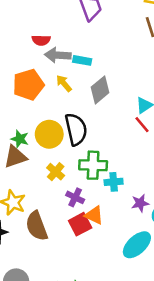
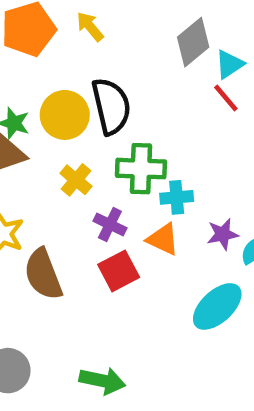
gray diamond: (100, 90) -> (193, 42), moved
orange triangle: (94, 215) -> (163, 239), moved

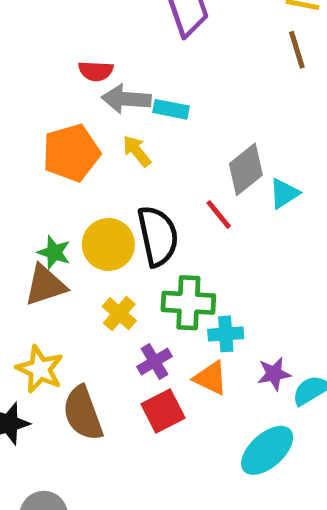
red line: (226, 98) -> (219, 214), moved
purple cross: (110, 224) -> (155, 361), turned 32

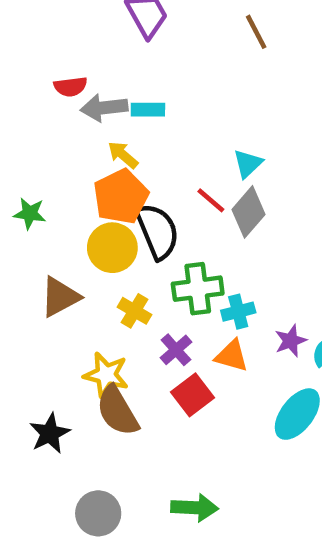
orange pentagon: (71, 153) -> (121, 197), moved
gray diamond: (246, 169) -> (248, 212), moved
cyan triangle: (284, 193) -> (248, 164), moved
green star: (54, 252) -> (30, 213), moved
yellow star: (40, 369) -> (106, 375), moved

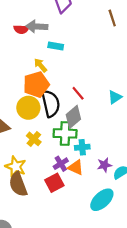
gray arrow: (104, 108) -> (37, 27), moved
cyan triangle: (248, 164) -> (115, 97), moved
gray diamond: (248, 212) -> (73, 117), moved
purple cross: (176, 350) -> (61, 164), moved

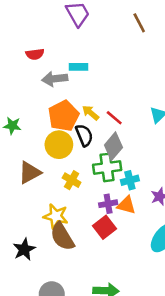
gray arrow: (37, 27) -> (55, 79), moved
yellow arrow: (40, 65) -> (91, 113), moved
black semicircle: (51, 104) -> (84, 135), size x0.7
purple cross: (61, 164) -> (108, 204), turned 32

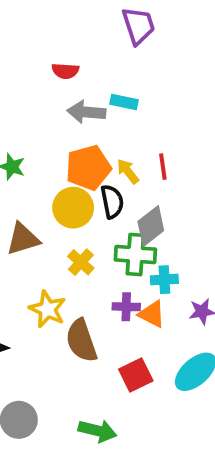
red line: (114, 118) -> (163, 167), moved, turned 30
red square: (104, 227) -> (136, 375), moved
brown semicircle: (62, 237) -> (81, 341), moved

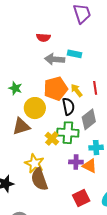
yellow circle: (73, 208) -> (35, 108), moved
green cross: (135, 255) -> (68, 133), moved
brown semicircle: (81, 341) -> (39, 179), moved

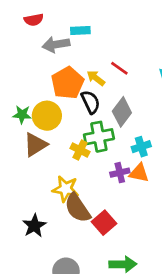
green star: (15, 88) -> (22, 115), moved
red line: (95, 88) -> (119, 68), turned -32
red square: (81, 198) -> (104, 223), moved

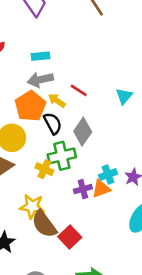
gray arrow: (56, 44) -> (40, 80), moved
cyan cross: (141, 147) -> (108, 175), moved
orange triangle: (139, 173) -> (101, 189), turned -30

